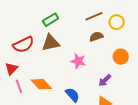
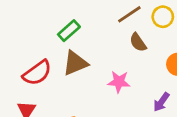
brown semicircle: (96, 37) -> (138, 42), turned -96

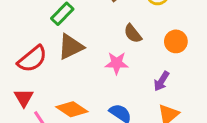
brown semicircle: (138, 42) -> (133, 34), moved

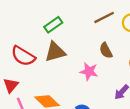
red semicircle: (32, 59) -> (23, 56), turned 60

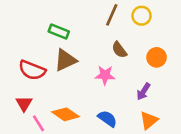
brown line: (104, 17) -> (112, 15), turned -30
green rectangle: (53, 25) -> (59, 32), turned 66

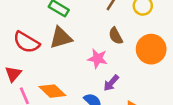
orange circle: (157, 57) -> (151, 49), size x1.5
purple arrow: (143, 91) -> (111, 83), moved

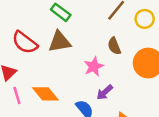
pink star: (97, 59) -> (94, 67), turned 30

